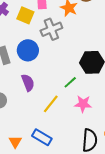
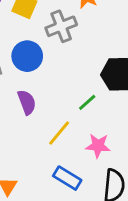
pink star: (83, 104) -> (98, 146), moved
blue rectangle: (42, 137) -> (67, 178), moved

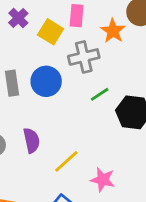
purple semicircle: (27, 102) -> (31, 140), moved
green line: (87, 102) -> (100, 94), moved

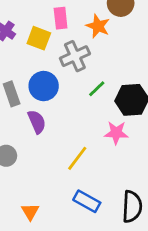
purple semicircle: (31, 140) -> (37, 122), moved
pink star: (103, 180) -> (116, 133), moved

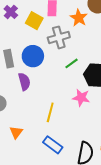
yellow line: (77, 158) -> (50, 112), turned -30
orange triangle: (30, 212) -> (16, 132), moved

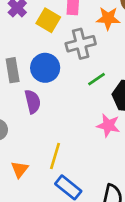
orange star: (79, 18) -> (108, 18), turned -30
yellow line: (50, 112) -> (55, 156), moved

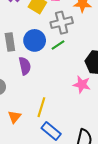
green line: (97, 79) -> (58, 45), moved

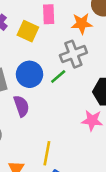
gray cross: (62, 23) -> (73, 54), moved

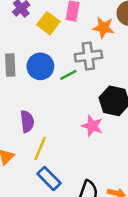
purple semicircle: (21, 106) -> (27, 121), moved

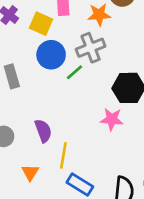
blue circle: (40, 66) -> (51, 55), moved

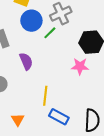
purple semicircle: (43, 131) -> (26, 61), moved
orange triangle: (30, 172) -> (18, 120), moved

